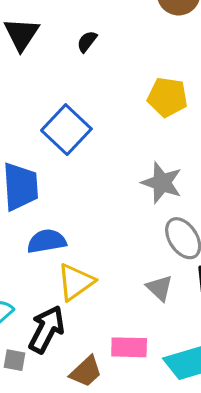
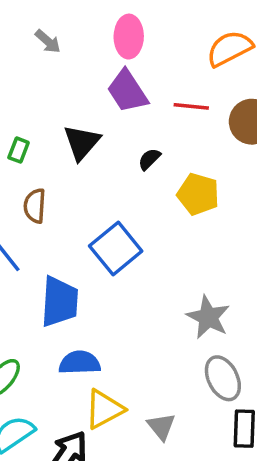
yellow pentagon: (167, 97) -> (198, 194), moved
gray triangle: (160, 288) -> (161, 426), moved

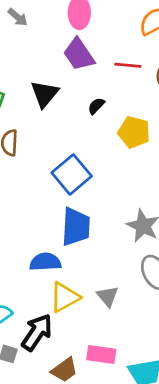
blue trapezoid: (60, 302) -> (76, 227), moved
gray triangle: (161, 426) -> (108, 296), moved

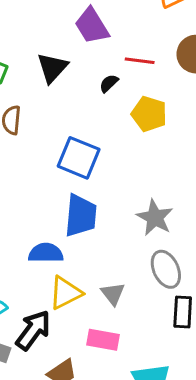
red line: (128, 65) -> (140, 61), moved
blue square: (72, 174) -> (79, 158), turned -30
pink rectangle: (101, 354) -> (103, 340), moved

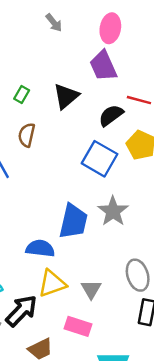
black semicircle: (109, 83) -> (111, 115), size x1.5
blue square: (79, 158) -> (100, 159), moved
gray star: (155, 218) -> (113, 211), moved

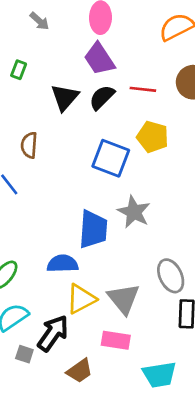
green rectangle: (22, 95) -> (19, 70), moved
black semicircle: (111, 115) -> (102, 97), moved
gray triangle: (91, 289) -> (124, 299), size x1.5

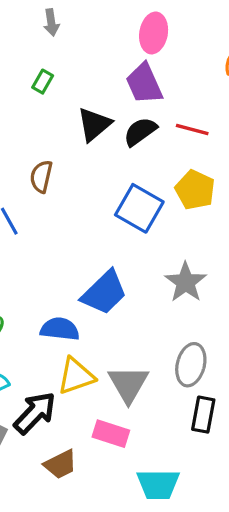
gray arrow: (39, 21) -> (51, 22), moved, turned 30
gray star: (134, 212) -> (186, 282), moved
blue trapezoid: (93, 229) -> (104, 293), turned 33
gray ellipse: (171, 276) -> (191, 365), turned 32

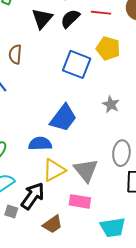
gray star: (186, 282) -> (111, 104), size x0.7

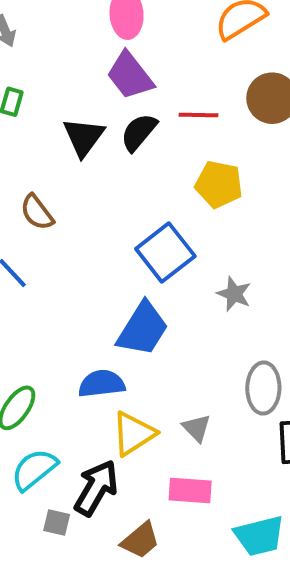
brown semicircle: (15, 54) -> (37, 212), turned -36
blue square: (77, 64) -> (165, 252), moved, turned 36
gray triangle: (86, 170) -> (197, 428), size x0.6

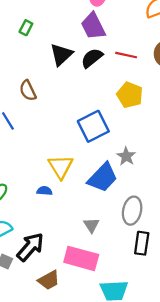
blue trapezoid: (143, 329) -> (103, 178), moved
blue semicircle: (102, 384) -> (44, 191), size x0.6
yellow triangle: (133, 434) -> (61, 167), moved, turned -40
pink rectangle: (190, 490) -> (81, 258), size x1.4

